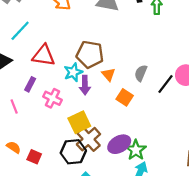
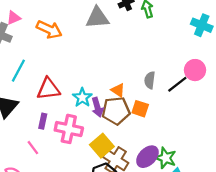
brown pentagon: (90, 54) -> (116, 111), moved
black line: (166, 84) -> (177, 84), turned 30
pink cross: (53, 98) -> (69, 129), size x1.4

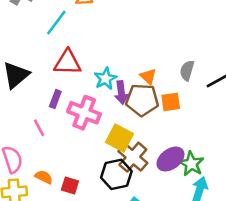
cyan line: (18, 71) -> (56, 22), moved
orange square: (140, 109) -> (171, 102), turned -35
yellow square: (102, 146) -> (120, 138), turned -30

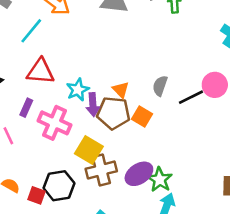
orange square: (171, 102) -> (142, 116), turned 36
brown cross: (133, 157) -> (101, 170), turned 32
black hexagon: (116, 174) -> (59, 186), moved

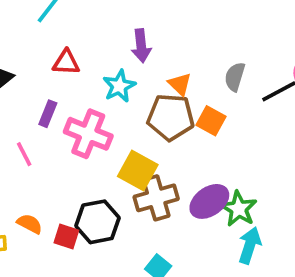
red triangle: (40, 72) -> (66, 62), size x0.7
purple arrow: (93, 105) -> (141, 46), moved

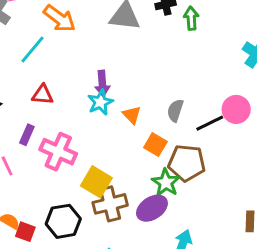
cyan star: (119, 86) -> (100, 102), moved
brown pentagon: (171, 117) -> (187, 163), moved
green star: (239, 209) -> (166, 183), moved
red square: (66, 237) -> (25, 232), moved

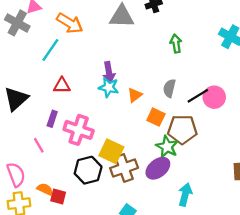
green arrow: (191, 18) -> (176, 44), moved
cyan star: (100, 102) -> (109, 87), turned -30
pink circle: (236, 109) -> (214, 97), moved
orange triangle: (132, 115) -> (135, 95), turned 42
black hexagon: (63, 221) -> (88, 170), moved

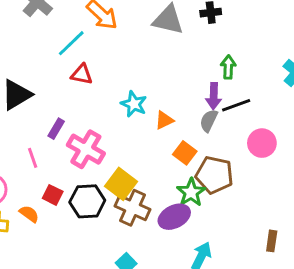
purple arrow: (109, 72) -> (214, 96), moved
red triangle: (62, 85) -> (82, 74), moved
black line: (198, 96) -> (236, 105), moved
brown cross: (124, 168) -> (132, 208), turned 32
red square: (58, 197) -> (53, 195), moved

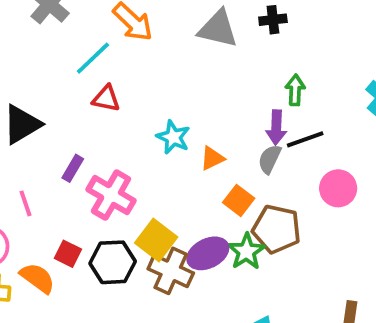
pink line: (33, 158) -> (26, 203), moved
orange semicircle: (29, 214) -> (37, 278), size x1.4
purple ellipse: (174, 217) -> (208, 253), moved

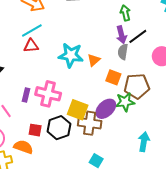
cyan line: (93, 58) -> (32, 31), moved, turned 30
cyan star: (173, 137) -> (71, 55), size x1.4
purple rectangle: (73, 168) -> (26, 95), moved
green star: (246, 251) -> (125, 102), turned -30

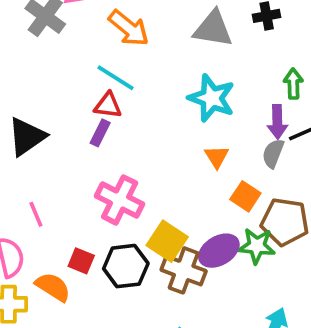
cyan line: (32, 31) -> (116, 78), turned 50
cyan star: (71, 55) -> (212, 98), moved
orange triangle: (94, 60) -> (217, 157), turned -32
purple rectangle: (26, 95) -> (100, 133), moved

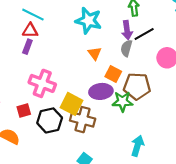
purple ellipse: (219, 251) -> (101, 91), moved, turned 30
red square: (81, 261) -> (24, 110), moved, turned -32

